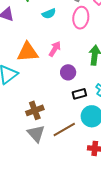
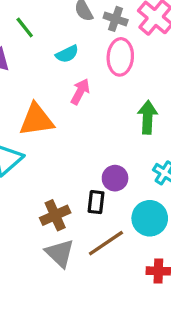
pink arrow: (55, 49) -> (80, 92), moved
purple circle: (68, 72) -> (115, 178), moved
black rectangle: (79, 94) -> (96, 202), moved, turned -64

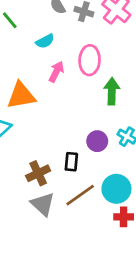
pink ellipse: (120, 57) -> (90, 60), moved
purple circle: (115, 178) -> (97, 141), moved
cyan circle: (150, 218) -> (116, 189), moved

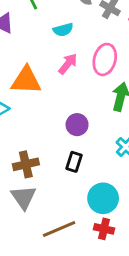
purple circle: (97, 141) -> (77, 125), moved
black rectangle: (71, 162) -> (74, 162), moved
brown line: (80, 195) -> (59, 229), moved

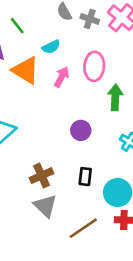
orange triangle: (26, 80) -> (26, 70), moved, turned 40
black rectangle: (74, 162) -> (85, 177), moved

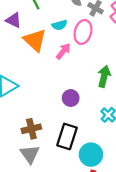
pink ellipse: (94, 66) -> (83, 32), moved
black rectangle: (85, 177) -> (67, 136), size x1.6

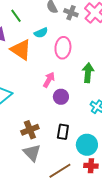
pink ellipse: (83, 32) -> (63, 48), moved
pink arrow: (63, 51) -> (49, 80), moved
black rectangle: (67, 136) -> (63, 132), size x0.7

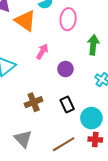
pink arrow: (49, 80) -> (42, 51), moved
black rectangle: (63, 132) -> (67, 105), turned -35
gray triangle: (32, 153) -> (23, 139), moved

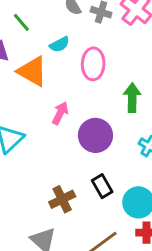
purple circle: (65, 69) -> (95, 135), size x1.5
brown cross: (34, 102) -> (62, 199), moved

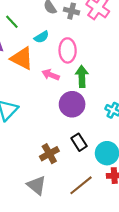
green arrow: (132, 98) -> (82, 76), moved
pink arrow: (60, 113) -> (51, 75), moved, turned -91

